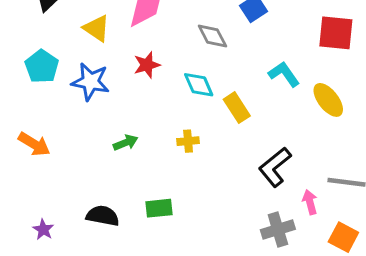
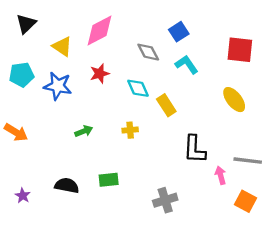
cyan pentagon: (42, 66) -> (22, 75), turned 30
cyan L-shape: (284, 74) -> (187, 64), moved
black L-shape: (275, 167) -> (195, 149), turned -48
gray cross: (278, 229) -> (165, 200), moved

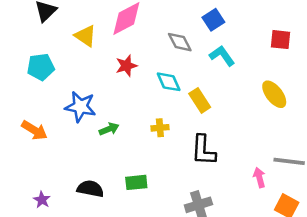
red square: (240, 50) -> (280, 40), size x0.7
blue star: (58, 86) -> (80, 107), moved
black L-shape: (195, 149) -> (203, 150), moved

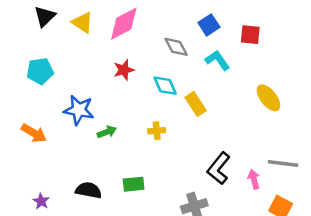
yellow triangle: (85, 36) -> (82, 22), moved
red square: (280, 40) -> (250, 35), moved
black L-shape: (203, 150) -> (219, 168), moved, turned 36

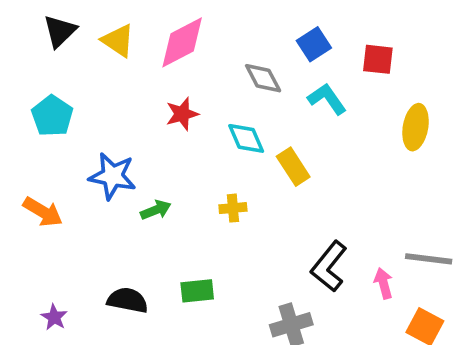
cyan pentagon: (40, 71) -> (52, 116), turned -30
yellow ellipse: (268, 98) -> (416, 127), moved, turned 48

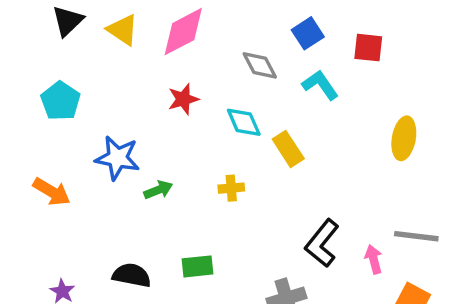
yellow ellipse: (416, 127) -> (404, 138), moved

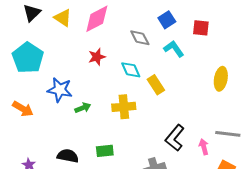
cyan pentagon: (60, 101) -> (28, 58), size x1.4
yellow cross: (231, 188) -> (124, 107), size x1.6

